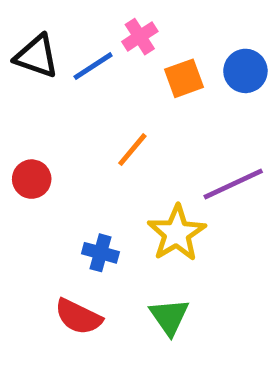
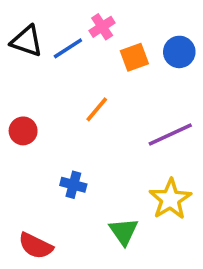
yellow star: (177, 233) -> (170, 199), moved
red semicircle: (78, 317) -> (36, 246), moved

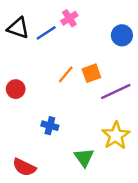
orange square: (134, 57) -> (91, 73), moved

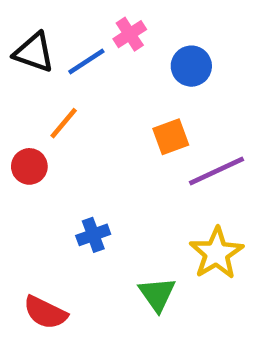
blue circle: (122, 35) -> (191, 66), moved
orange line: (66, 74) -> (64, 123), moved
blue cross: (50, 126) -> (93, 235), turned -35

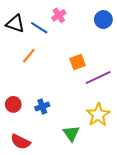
blue line: (86, 61) -> (39, 28), turned 66
blue circle: (191, 66) -> (103, 20), moved
red circle: (29, 166) -> (13, 104), moved

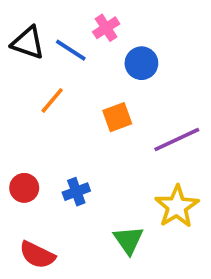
blue circle: (103, 20) -> (141, 63), moved
orange square: (77, 62) -> (117, 117), moved

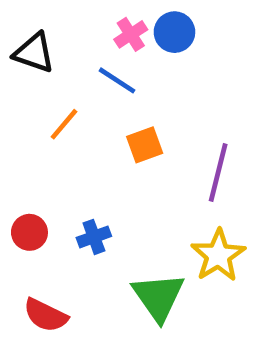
blue line: (71, 50) -> (117, 80), moved
blue circle: (141, 63) -> (174, 32), moved
purple line: (177, 140) -> (218, 172), turned -51
green triangle: (128, 240) -> (158, 297), size x1.4

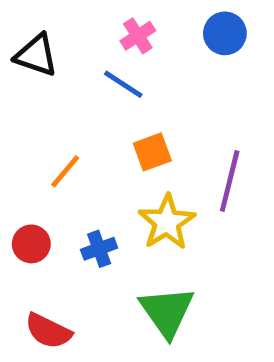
blue circle: (174, 32) -> (225, 33), moved
orange line: (64, 124) -> (65, 171), moved
yellow star: (218, 255) -> (167, 222), moved

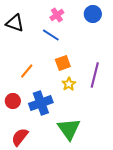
yellow star: (167, 222) -> (69, 84), moved, size x0.6
blue cross: (99, 249) -> (41, 103), size x1.6
red semicircle: (48, 331) -> (20, 137), turned 102

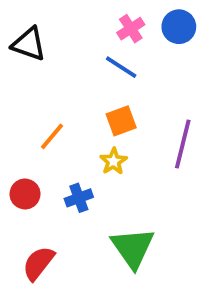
pink cross: (57, 15) -> (131, 29), moved
blue line: (51, 35) -> (121, 67), moved
yellow star: (69, 84) -> (113, 161), moved
blue cross: (41, 103) -> (79, 198), size x0.6

